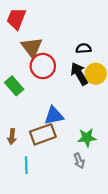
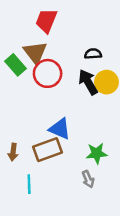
red trapezoid: (16, 19) -> (46, 21), moved
green rectangle: (14, 86) -> (16, 65), moved
blue triangle: (54, 116) -> (60, 129), turned 35

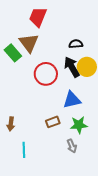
red circle: (48, 73) -> (46, 74), moved
blue triangle: (60, 129) -> (72, 100), moved, turned -36
brown rectangle: (48, 150) -> (53, 122), moved, size x0.6

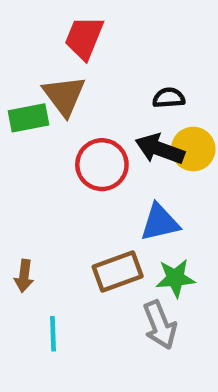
green rectangle: (13, 53) -> (28, 118), turned -60
black arrow: (72, 67) -> (160, 149), turned -40
brown rectangle: (53, 122) -> (118, 271), size x1.5
gray arrow: (72, 146) -> (160, 325), size x1.5

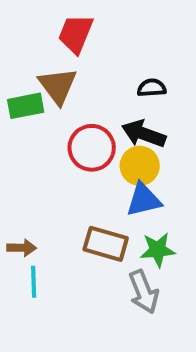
yellow circle: (193, 149) -> (140, 166), moved
brown rectangle: (118, 271) -> (106, 244), turned 36
brown arrow: (24, 276) -> (22, 248), turned -96
cyan line: (53, 334) -> (34, 282), moved

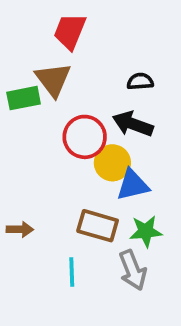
yellow circle: (140, 166) -> (112, 163), moved
cyan line: (34, 282) -> (72, 272), moved

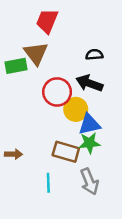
green star: (146, 231) -> (89, 143), moved

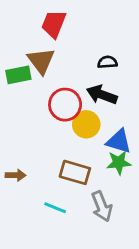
blue triangle: (89, 124) -> (119, 141), moved, turned 30
green star: (89, 143) -> (119, 163), moved
cyan line: (48, 183) -> (55, 208), turned -66

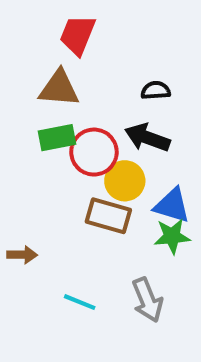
brown triangle: (41, 61) -> (59, 88), turned -48
green rectangle: (18, 75) -> (57, 138), moved
brown rectangle: (75, 172) -> (108, 216), moved

